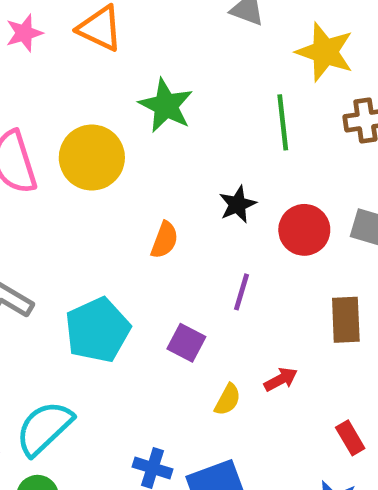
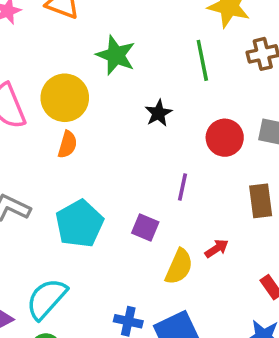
black star: (237, 204) -> (158, 113), moved
orange semicircle: (165, 240) -> (67, 144), moved
yellow semicircle: (228, 400) -> (179, 267), size x1.5

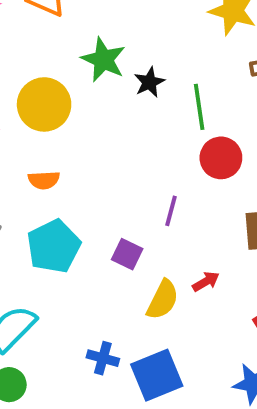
green line: (202, 60) -> (199, 107), moved
black star: (158, 113) -> (149, 82), moved
orange semicircle: (67, 144) -> (44, 180), moved, turned 68

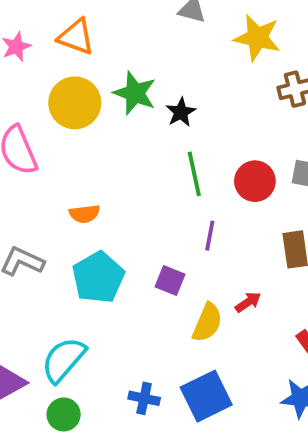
yellow circle: (44, 104) -> (75, 103), moved
green line: (199, 107) -> (194, 174), moved
blue cross: (103, 358) -> (144, 398), moved

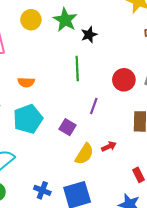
yellow circle: (75, 103) -> (31, 20), size x0.7
green line: (194, 174) -> (77, 68), moved

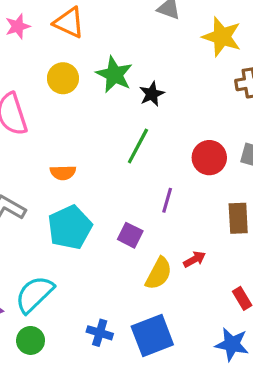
green line: (77, 68) -> (138, 146), turned 35

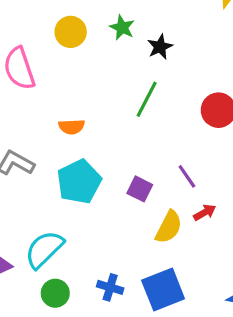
green star: (114, 74) -> (122, 28), size x0.7
purple line: (167, 200) -> (187, 176), moved, turned -50
green circle: (31, 340) -> (55, 293), moved

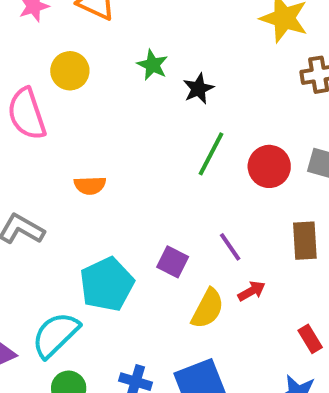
yellow circle: (71, 32) -> (70, 71), moved
green line: (147, 99) -> (211, 154), moved
cyan pentagon: (79, 182) -> (107, 284), moved

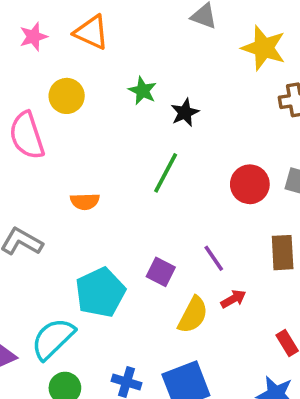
green line: (211, 154) -> (166, 173), moved

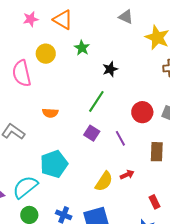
green star: (143, 91) -> (82, 48), moved
purple line: (214, 258) -> (120, 138), moved
purple square: (161, 272) -> (92, 133), moved

